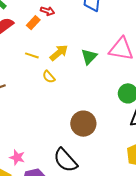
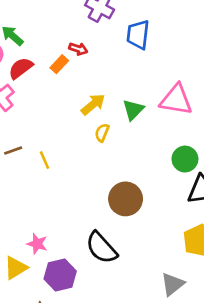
yellow line: (32, 55) -> (45, 160), moved, turned 48
yellow semicircle: (49, 77) -> (102, 133), moved, turned 64

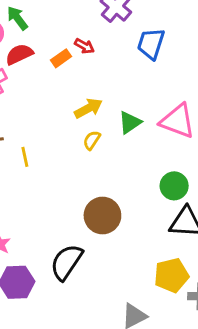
black semicircle: (101, 248) -> (66, 262), turned 64

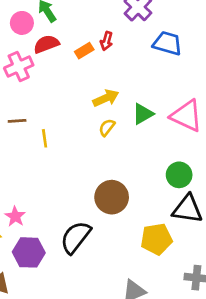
blue trapezoid: (151, 44) -> (167, 43), turned 84
red arrow: (84, 46) -> (106, 41), turned 72
yellow pentagon: (171, 275) -> (157, 239), moved

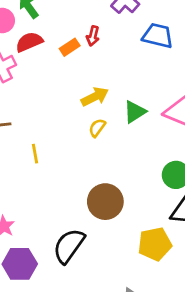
yellow line: (45, 138) -> (35, 154), moved

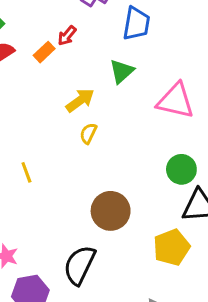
red arrow: (93, 36) -> (67, 36), turned 36
blue trapezoid: (158, 36) -> (136, 24), turned 96
green triangle: (135, 112) -> (122, 71), moved

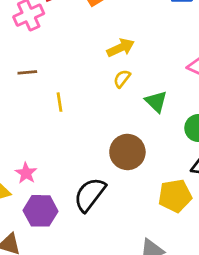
green triangle: (122, 71) -> (156, 102), moved, turned -45

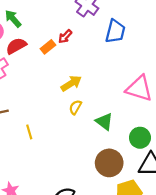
brown circle: (127, 152) -> (109, 163), moved

